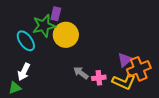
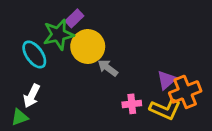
purple rectangle: (56, 14) -> (74, 18), turned 32
gray arrow: (81, 73) -> (108, 68), moved

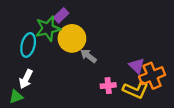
cyan ellipse: (34, 55) -> (28, 45), turned 50
purple triangle: (166, 80) -> (137, 66), turned -35

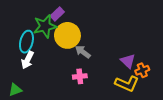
orange cross: (152, 76) -> (142, 70), size x0.6
white arrow: (26, 79) -> (28, 60), moved
pink cross: (108, 86) -> (80, 76), moved

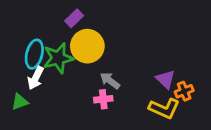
green star: (45, 26) -> (58, 58), moved
gray arrow: (83, 52) -> (110, 81), moved
green triangle: (15, 90) -> (20, 102), moved

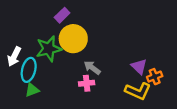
cyan ellipse: (34, 54) -> (29, 70), moved
white arrow: (36, 78) -> (14, 56), moved
green triangle: (20, 102) -> (32, 90), moved

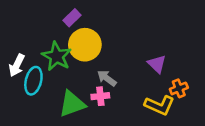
green star: (49, 49) -> (57, 56), turned -30
purple triangle: (139, 67) -> (157, 64), moved
green triangle: (32, 90) -> (72, 104), moved, size x1.6

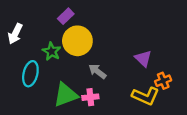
green star: (57, 56) -> (52, 51), size x0.7
white arrow: (17, 65) -> (15, 34), moved
pink cross: (100, 96) -> (90, 97), moved

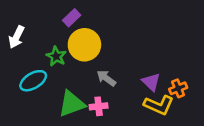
purple triangle: (143, 58) -> (151, 82), moved
cyan ellipse: (30, 74) -> (33, 81), turned 45

